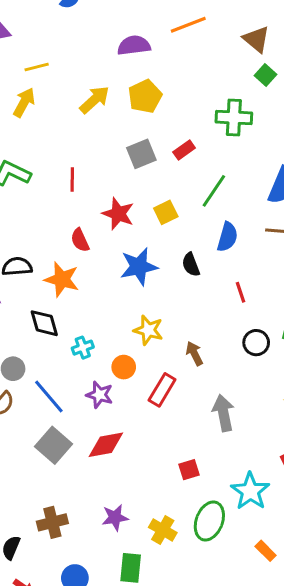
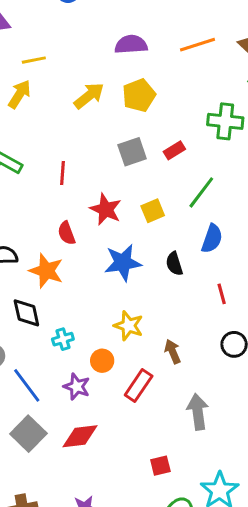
orange line: (188, 25) -> (198, 45), moved

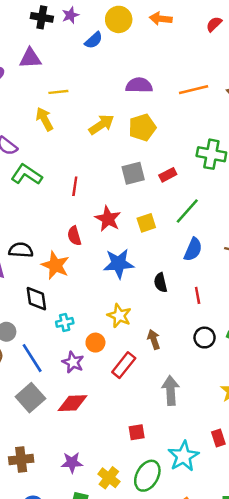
yellow arrow: (19, 94) -> (45, 119), turned -65
black semicircle: (174, 264) -> (161, 283), moved

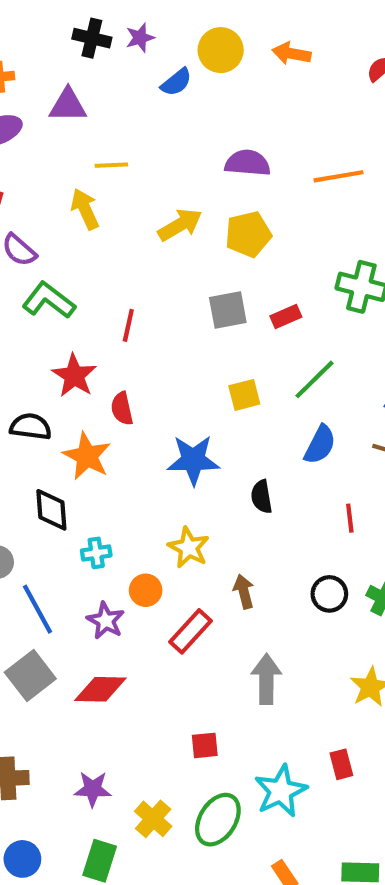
red star: (108, 219) -> (74, 376), moved
red line: (198, 295) -> (350, 518), moved

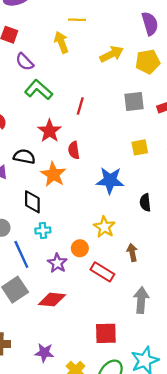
purple semicircle: (247, 163) -> (150, 24), turned 65
cyan cross: (96, 553) -> (43, 230), moved
red rectangle: (191, 631) -> (102, 272), turned 75
red square: (205, 745) -> (106, 333), size x1.5

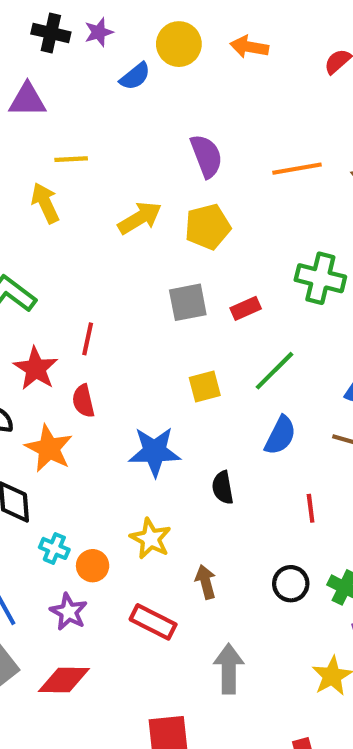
red line: (80, 106) -> (88, 339), moved
cyan cross: (43, 230) -> (54, 548), moved, turned 32
orange circle: (80, 248) -> (93, 566), moved

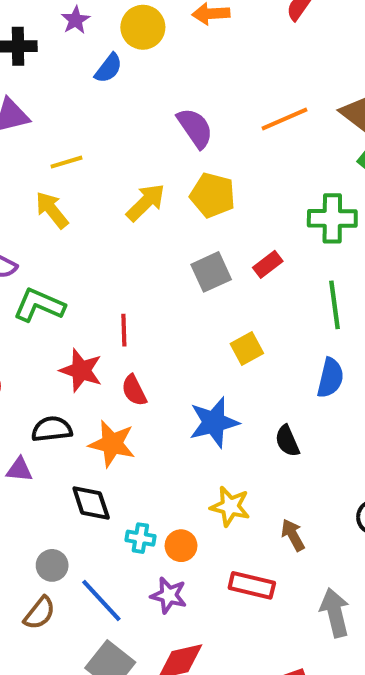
purple star: (99, 32) -> (76, 20), moved
yellow pentagon: (208, 227) -> (213, 195), turned -30
green line: (274, 371) -> (335, 305), moved, turned -39

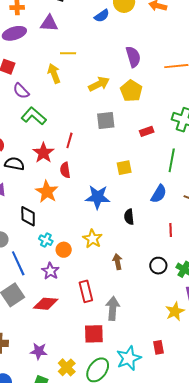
gray square: (211, 272) -> (106, 120), moved
black semicircle: (52, 429) -> (15, 164), moved
red rectangle: (252, 585) -> (86, 291), moved, turned 45
gray arrow: (335, 613) -> (113, 308), moved

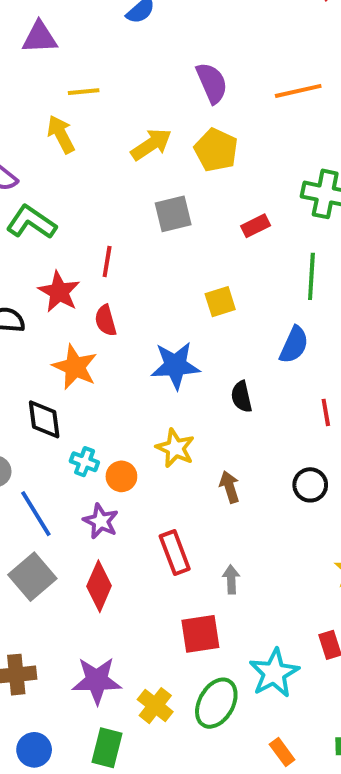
red diamond: (46, 304) -> (99, 586), turned -65
gray arrow: (113, 308) -> (231, 579), size x0.6
purple star: (39, 351) -> (97, 681), size x1.4

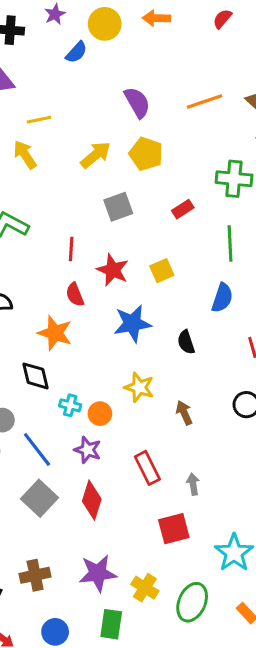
red star: (59, 292) -> (113, 270), moved
green ellipse: (216, 703) -> (192, 602), moved

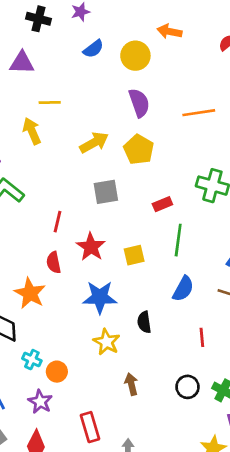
yellow circle: (105, 24) -> (135, 56), moved
green line: (230, 243) -> (178, 240), moved
yellow star: (139, 387) -> (106, 342), moved

